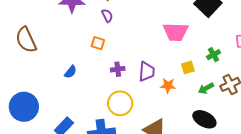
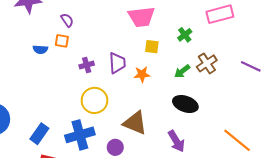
purple semicircle: (107, 16) -> (67, 20), moved
yellow square: (188, 67) -> (152, 47), moved, turned 32
blue semicircle: (71, 72) -> (40, 49), moved, turned 64

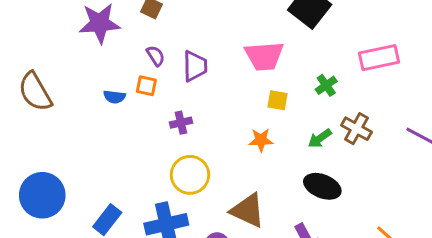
purple trapezoid: (117, 63) -> (195, 66), moved
brown cross: (207, 63) -> (356, 129), turned -30

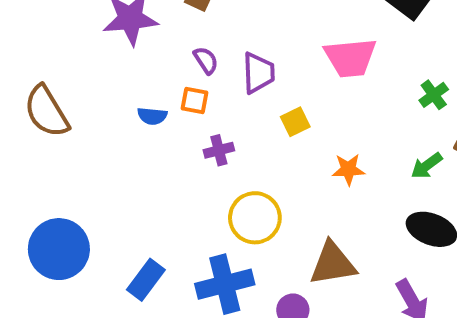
yellow square: (277, 100) -> (295, 122), moved, turned -35
purple cross: (181, 123) -> (219, 150), moved
brown triangle: (248, 210) -> (333, 264), turned -33

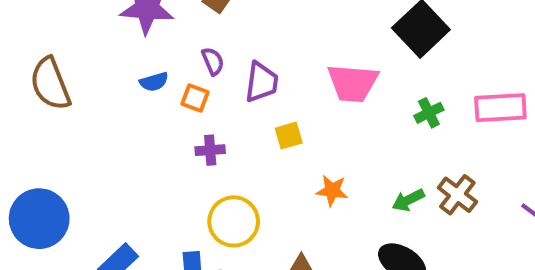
green cross: (434, 95) -> (429, 113), moved
blue semicircle: (152, 116) -> (154, 82), moved, turned -32

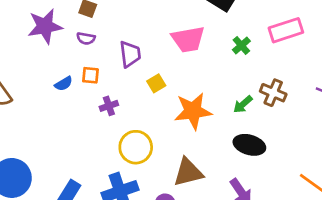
purple semicircle: (213, 61) -> (86, 38), moved, turned 138
blue semicircle: (154, 82) -> (64, 84), moved
orange star: (332, 191) -> (193, 111), size x1.8

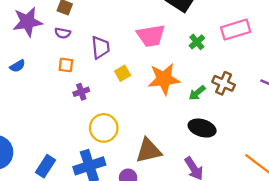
blue semicircle: (64, 84) -> (17, 66), moved
orange star: (193, 111) -> (164, 79), moved

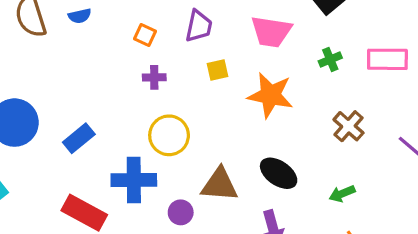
green arrow: (197, 93) -> (342, 194), moved
black ellipse: (202, 128) -> (279, 173), moved
blue rectangle: (45, 166) -> (79, 138), moved

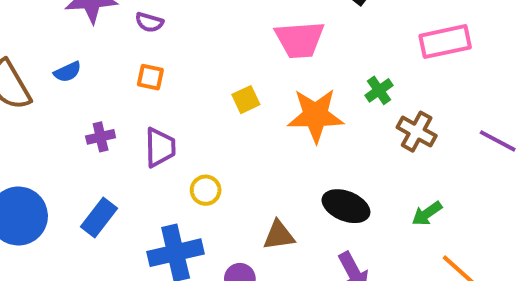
purple trapezoid: (199, 26) -> (160, 147), moved
green cross: (330, 59) -> (379, 90), moved
purple cross: (154, 77) -> (101, 137), moved
yellow circle: (169, 135) -> (206, 190), size x0.6
brown triangle: (220, 185) -> (279, 235), size x0.7

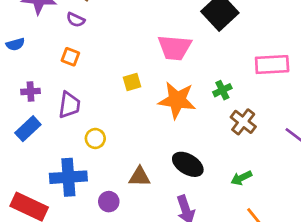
blue rectangle: (99, 218) -> (28, 129), moved

